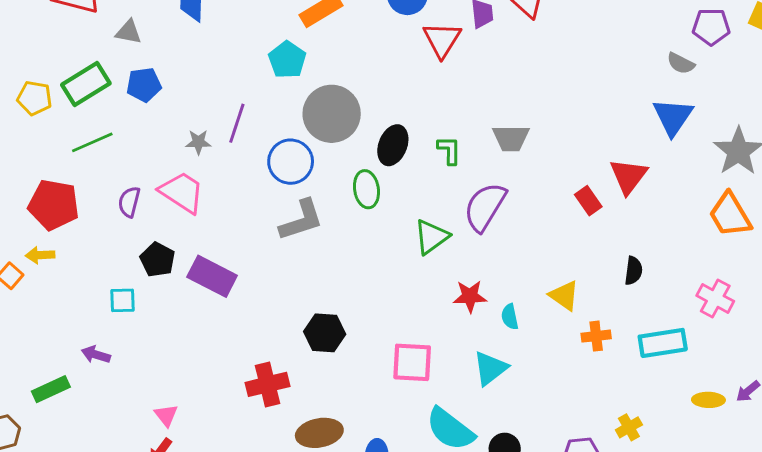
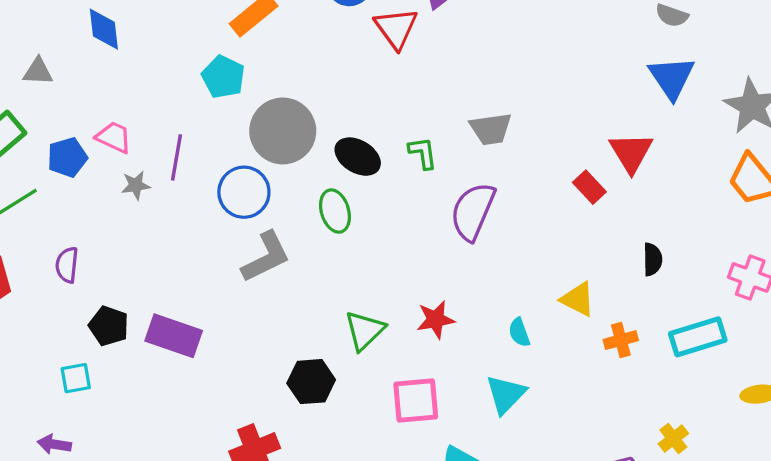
blue pentagon: (144, 85) -> (67, 157), moved
black ellipse: (393, 145) -> (358, 157), turned -72
pink trapezoid: (182, 192) -> (114, 137), moved, size x0.7
green triangle: (431, 237) -> (365, 330), moved
red star: (470, 296) -> (436, 320), moved

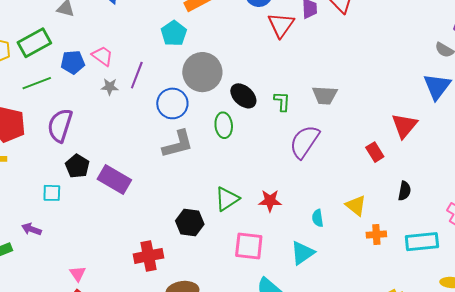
red rectangle: (589, 187) -> (375, 152), moved
purple semicircle: (67, 265) -> (60, 125), size x1.6

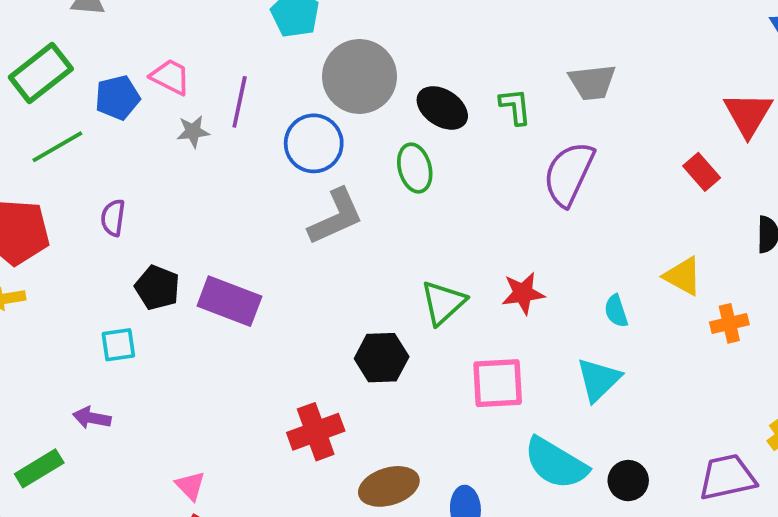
purple semicircle: (60, 125) -> (113, 218), size x0.6

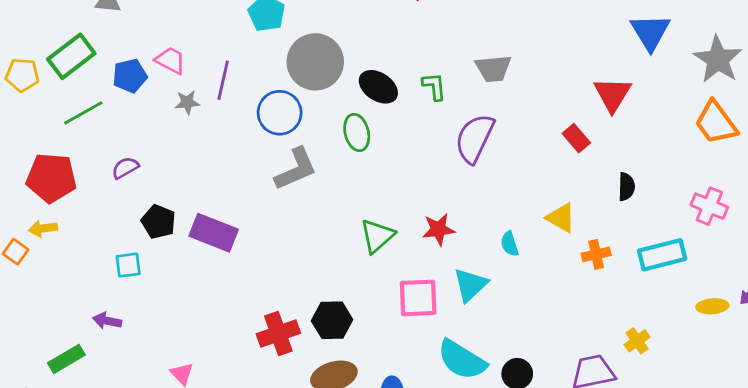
purple semicircle: (113, 218) -> (125, 168), turned 52
black hexagon: (382, 358) -> (332, 320), moved
cyan triangle: (599, 380) -> (470, 285), moved

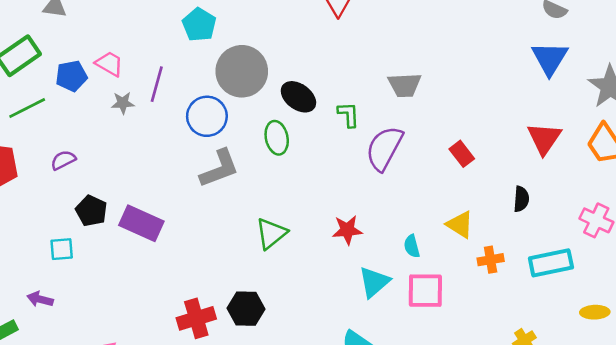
green L-shape: (434, 86) -> (349, 115), moved
red triangle: (612, 94) -> (544, 138), moved
red rectangle: (576, 138) -> (462, 154), moved
green triangle: (377, 236) -> (271, 234), moved
pink square: (418, 298) -> (425, 291), moved

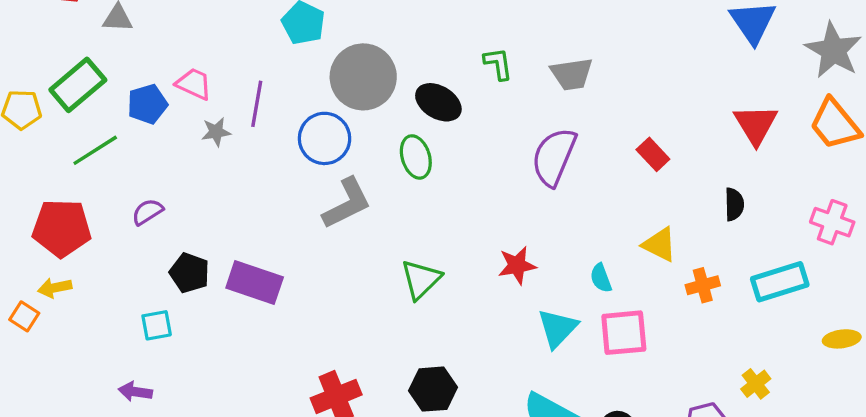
green L-shape: (349, 115) -> (498, 64), moved
black hexagon: (246, 309) -> (433, 389), moved

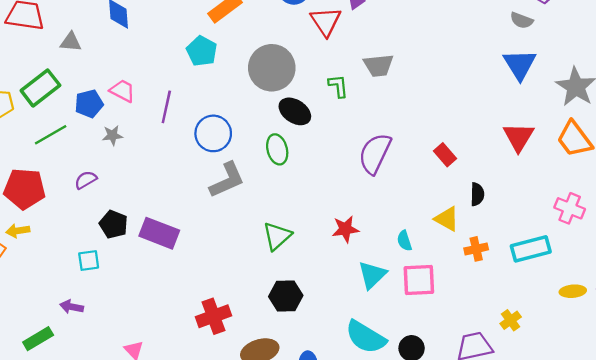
gray trapezoid: (572, 74) -> (378, 65), moved
gray circle: (363, 77) -> (272, 68), moved
gray star: (216, 132) -> (112, 135), moved
black semicircle: (734, 204) -> (477, 194), moved
black hexagon: (433, 389) -> (286, 296), moved

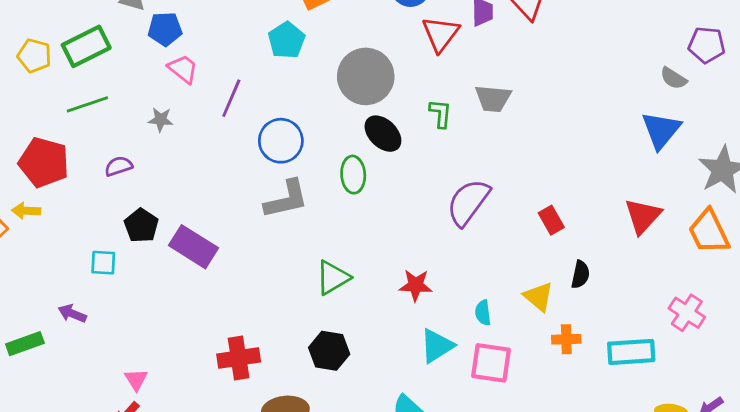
blue pentagon: (89, 104) -> (165, 29), moved

